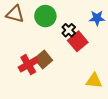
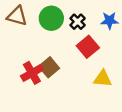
black cross: (69, 30) -> (78, 22), moved
yellow triangle: (94, 81) -> (103, 79), moved

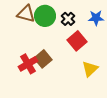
brown triangle: (17, 16) -> (26, 14), moved
yellow triangle: (103, 79) -> (90, 69), turned -48

